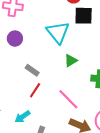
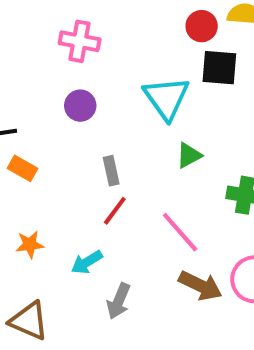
gray rectangle: (32, 70) -> (111, 171), turned 40

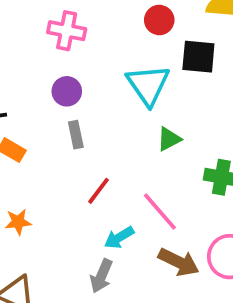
red circle: (202, 26) -> (159, 20), moved
gray rectangle: (111, 171) -> (76, 135), moved
cyan arrow: (87, 262) -> (119, 238), moved

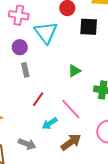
cyan triangle: (148, 85) -> (46, 33), moved
brown arrow: (179, 262) -> (71, 142), moved, turned -60
gray arrow: (101, 276) -> (27, 144), moved, turned -90

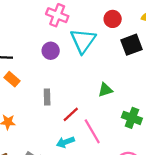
black square: (89, 27) -> (132, 45), turned -36
gray rectangle: (25, 70) -> (47, 97), moved
red line: (38, 99) -> (71, 114), moved

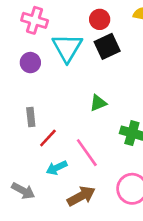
black square: (132, 45) -> (107, 46), moved
red line: (71, 114) -> (48, 138), moved

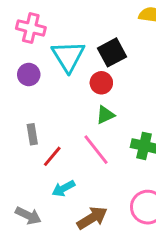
red circle: (100, 19) -> (101, 83), moved
pink line: (87, 153) -> (96, 150), moved

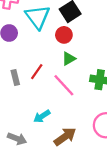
red line: (52, 156) -> (37, 72), moved

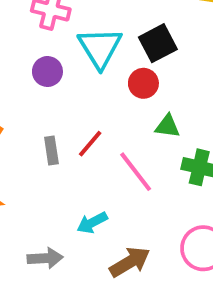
green triangle: (69, 59) -> (167, 126), moved, turned 32
gray arrow: (17, 139) -> (45, 258), turned -30

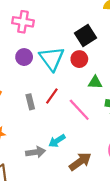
cyan triangle: (100, 48) -> (52, 59), moved
gray arrow: (45, 258) -> (36, 152), moved

